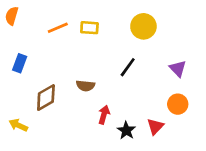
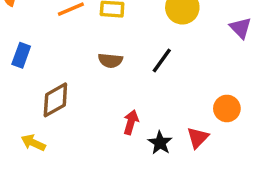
purple triangle: (178, 69) -> (241, 28), moved
brown semicircle: (85, 86) -> (110, 60), moved
yellow arrow: (18, 125) -> (33, 143), moved

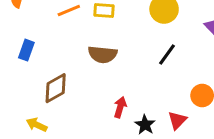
brown semicircle: (110, 60) -> (103, 54), size x1.4
black line: (162, 60) -> (167, 54), moved

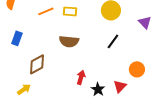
yellow arrow: (37, 125) -> (24, 89), turned 120

